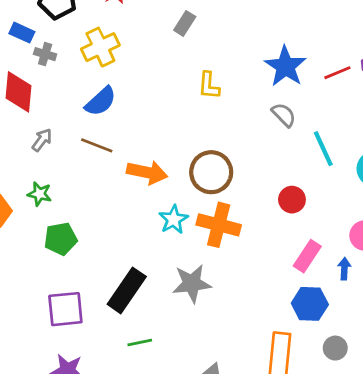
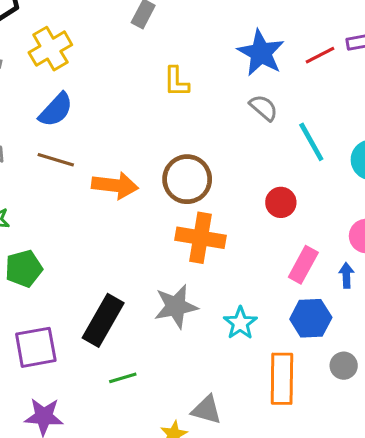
cyan star: (173, 219) -> (240, 323), moved

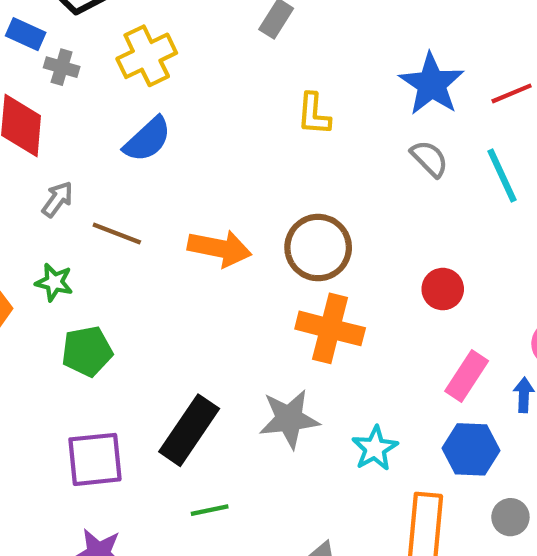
cyan line: (311, 142) -> (502, 176), moved
brown line: (56, 160) -> (117, 233), moved

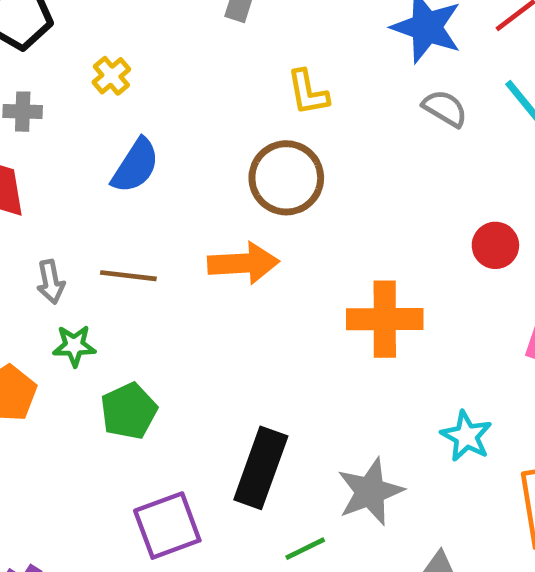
yellow cross: (147, 56) -> (111, 76), size x0.6
gray arrow: (57, 199) -> (51, 282), moved, turned 147
brown circle: (318, 248) -> (286, 178), moved
gray star: (289, 419) -> (370, 492), moved

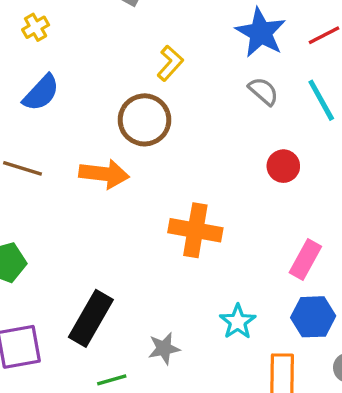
yellow L-shape: (308, 92) -> (170, 63), turned -138
red circle: (495, 245) -> (283, 166), moved
gray star: (370, 492) -> (164, 348), size x0.7

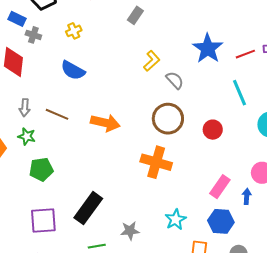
gray semicircle: (263, 91) -> (175, 80), moved
blue semicircle: (41, 93) -> (73, 70), turned 70
brown circle: (144, 120) -> (168, 119), moved

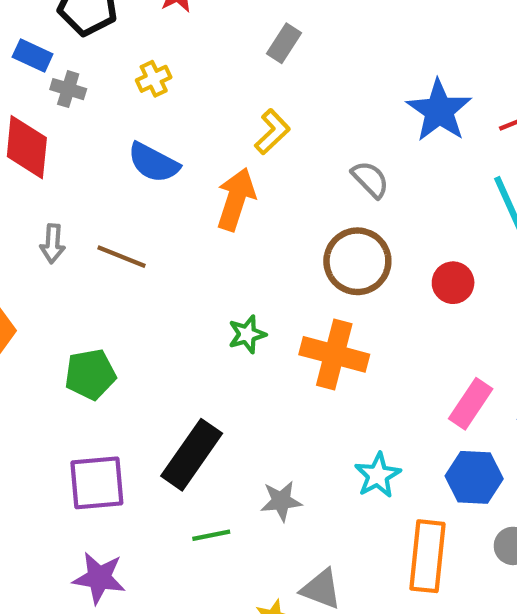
yellow L-shape: (152, 61) -> (272, 132), moved
orange arrow: (105, 123) -> (236, 199), moved, turned -84
green star: (27, 136) -> (247, 334), moved, turned -30

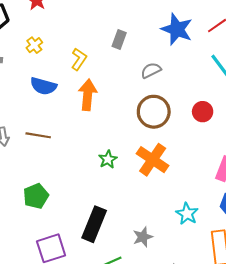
gray rectangle: (284, 43) -> (119, 40), moved
yellow L-shape: (272, 132) -> (79, 59), moved
gray semicircle: (370, 179) -> (151, 70), turned -60
orange cross: (334, 354) -> (153, 160), turned 32

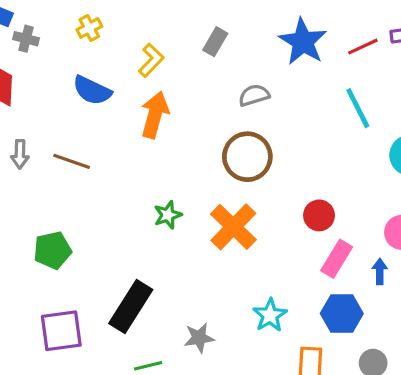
red circle: (203, 112) -> (319, 215), moved

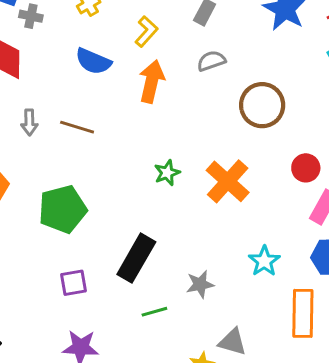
gray semicircle: (254, 95) -> (211, 61), moved
brown circle: (247, 157) -> (262, 105), moved
green pentagon: (52, 250) -> (63, 209), size x1.4
purple square: (61, 331) -> (73, 283), size x0.7

